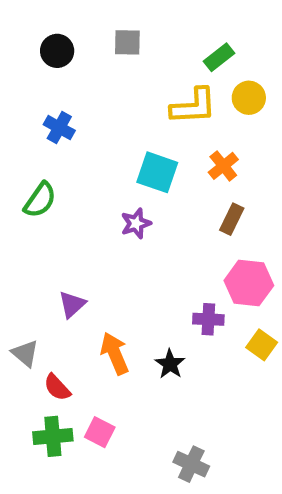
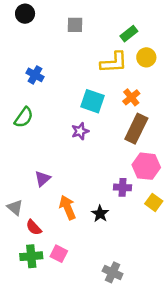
black circle: (57, 51) -> (25, 14), moved
brown rectangle: (232, 219) -> (136, 129), size x1.6

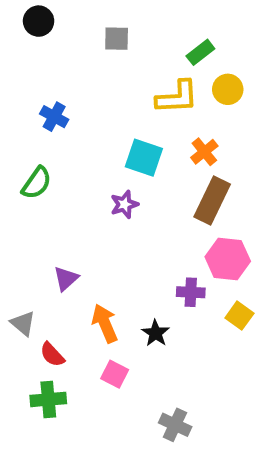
pink square: (59, 254) -> (115, 374), moved

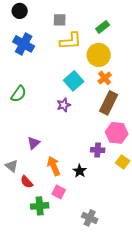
yellow circle: (228, 89) -> (99, 55), moved, size x1.5
yellow L-shape: (177, 97) -> (71, 41), moved
blue cross: (54, 117) -> (24, 44), moved, size x1.5
cyan square: (144, 158) -> (74, 81), turned 30
green cross: (48, 399) -> (40, 206), moved

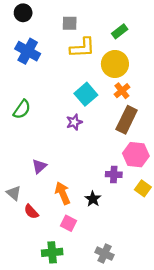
green cross: (40, 206) -> (52, 252), moved

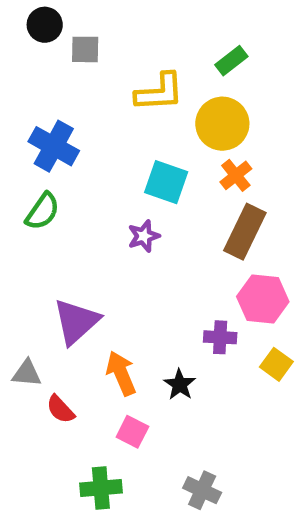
gray square: (70, 23) -> (85, 49), moved
blue cross: (28, 51) -> (54, 146), moved
cyan square: (86, 94) -> (166, 182), turned -30
purple triangle: (39, 166) -> (76, 322), size x1.6
gray triangle: (14, 193) -> (27, 373), turned -35

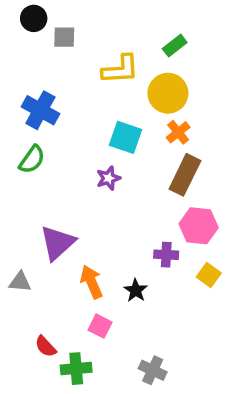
red semicircle: (60, 409) -> (46, 346), moved

